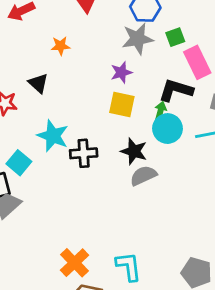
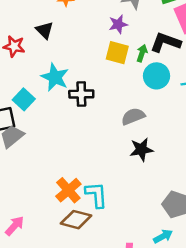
green arrow: (160, 111) -> (142, 53), moved
black star: (134, 151) -> (141, 150), moved, turned -30
cyan L-shape: (129, 266) -> (96, 195), moved

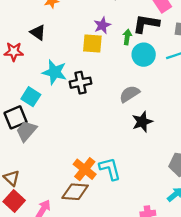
purple star: (118, 24) -> (102, 25), moved
yellow square: (117, 53) -> (92, 43), moved
brown diamond: (76, 220) -> (75, 192), moved

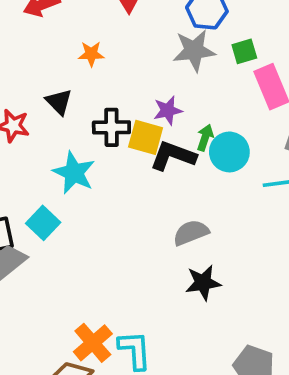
black L-shape: (146, 24) -> (173, 156), moved
cyan circle: (144, 55) -> (229, 152), moved
black cross: (80, 83) -> (111, 127), moved
cyan square: (31, 97) -> (43, 223), moved

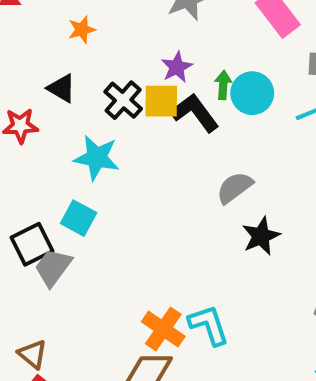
black cross: (111, 127) -> (123, 100), turned -33
black L-shape: (173, 156) -> (195, 113), turned 48

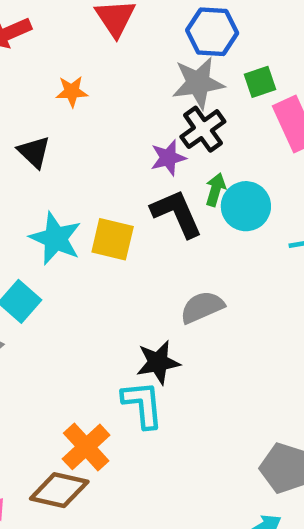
black cross: (123, 100) -> (203, 129), moved
yellow square: (161, 101) -> (113, 239), moved
black star: (261, 236) -> (158, 362), moved
cyan L-shape: (209, 325) -> (143, 404), moved

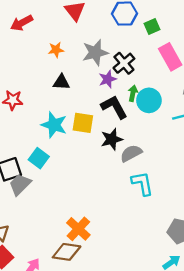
green square: (260, 82) -> (152, 27), moved
gray star: (198, 83) -> (95, 53), moved
black triangle: (34, 152) -> (61, 82), moved, turned -36
black star: (158, 362) -> (112, 139), moved
cyan L-shape: (143, 404) -> (142, 183), moved

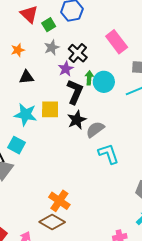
green square: (152, 27) -> (49, 25), moved
gray star: (95, 53) -> (52, 47), size x0.7
black L-shape: (114, 107) -> (75, 92), turned 60
brown diamond: (67, 252) -> (52, 222), turned 30

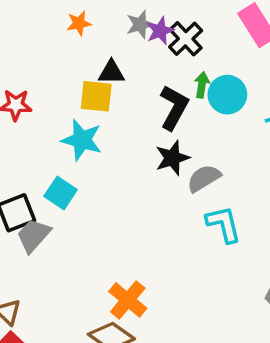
purple star: (66, 69) -> (160, 31), moved
black triangle: (26, 77) -> (111, 72), moved
yellow square: (50, 109) -> (96, 96), moved

